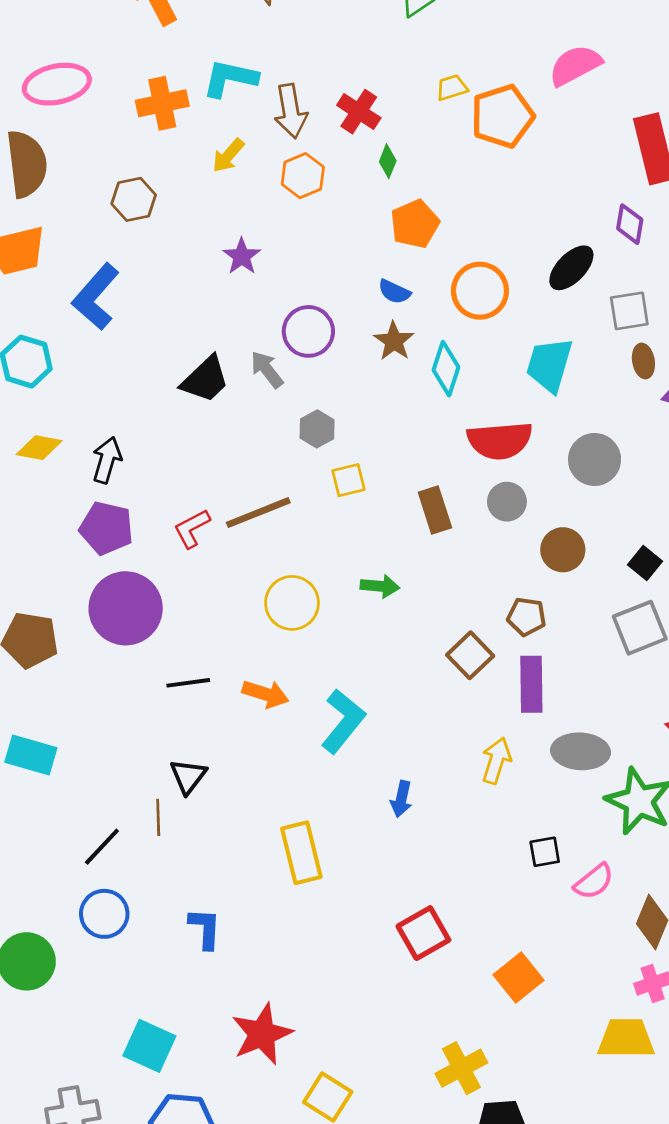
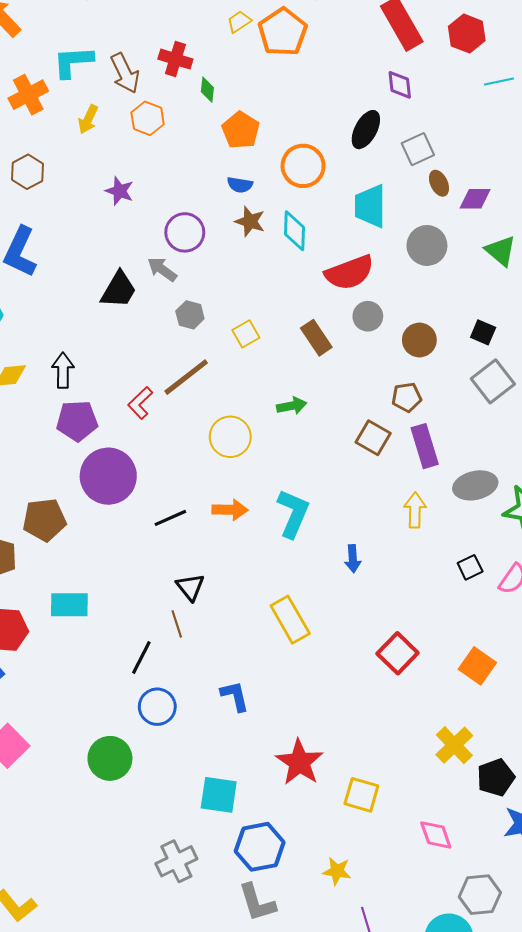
gray hexagon: (317, 429) -> (190, 315), moved
gray circle: (595, 459) -> (427, 245), moved

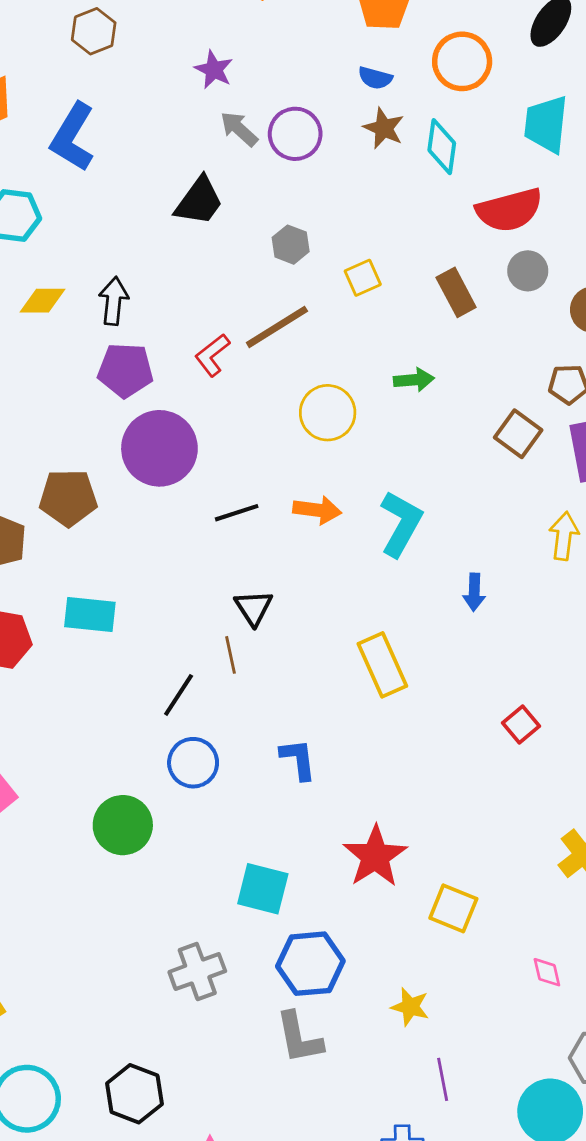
gray arrow: (162, 269) -> (239, 129), moved
red square: (398, 653) -> (521, 724), size x0.7
pink diamond: (436, 835) -> (547, 972), size x0.7

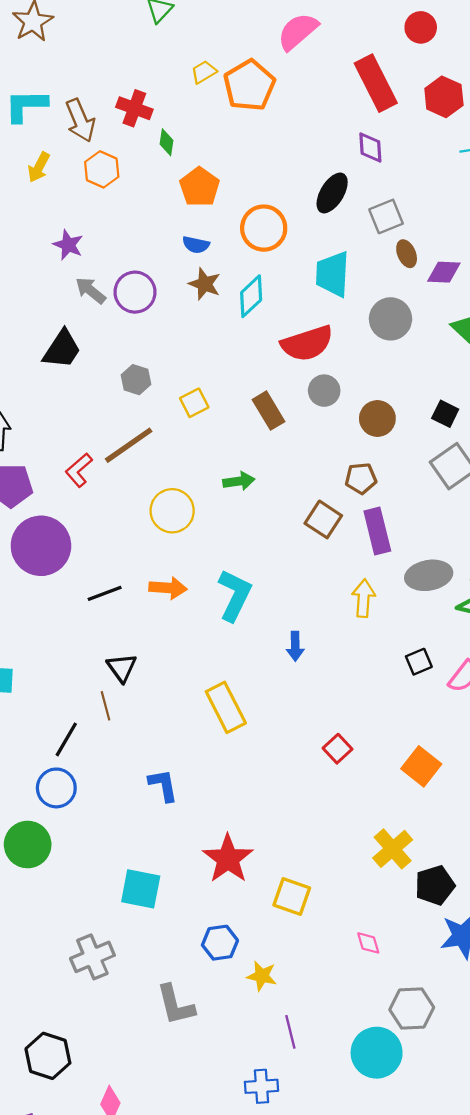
cyan diamond: (442, 147) -> (251, 296), turned 42
blue circle: (193, 763) -> (56, 788), moved
blue hexagon: (310, 964) -> (220, 943), moved, size x0.7

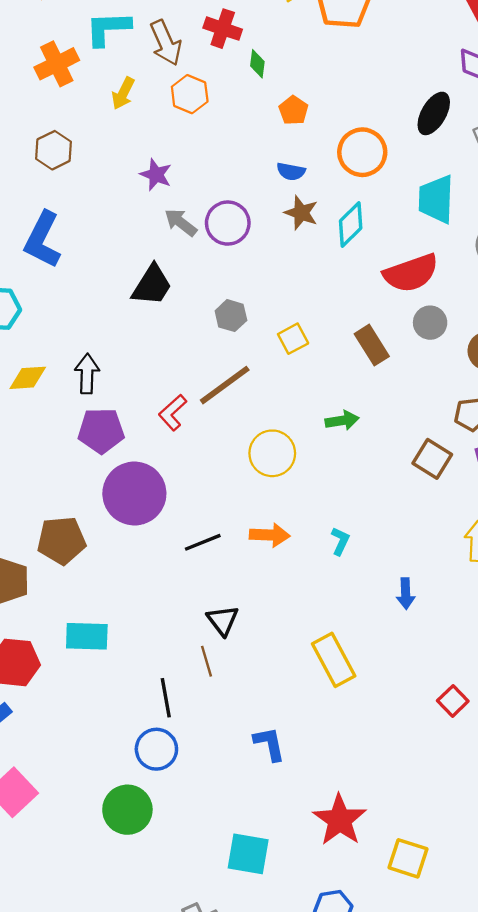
orange pentagon: (200, 187) -> (293, 110), size x0.7
cyan L-shape: (235, 595) -> (340, 541), size x0.5
black line: (66, 739) -> (166, 698), turned -39

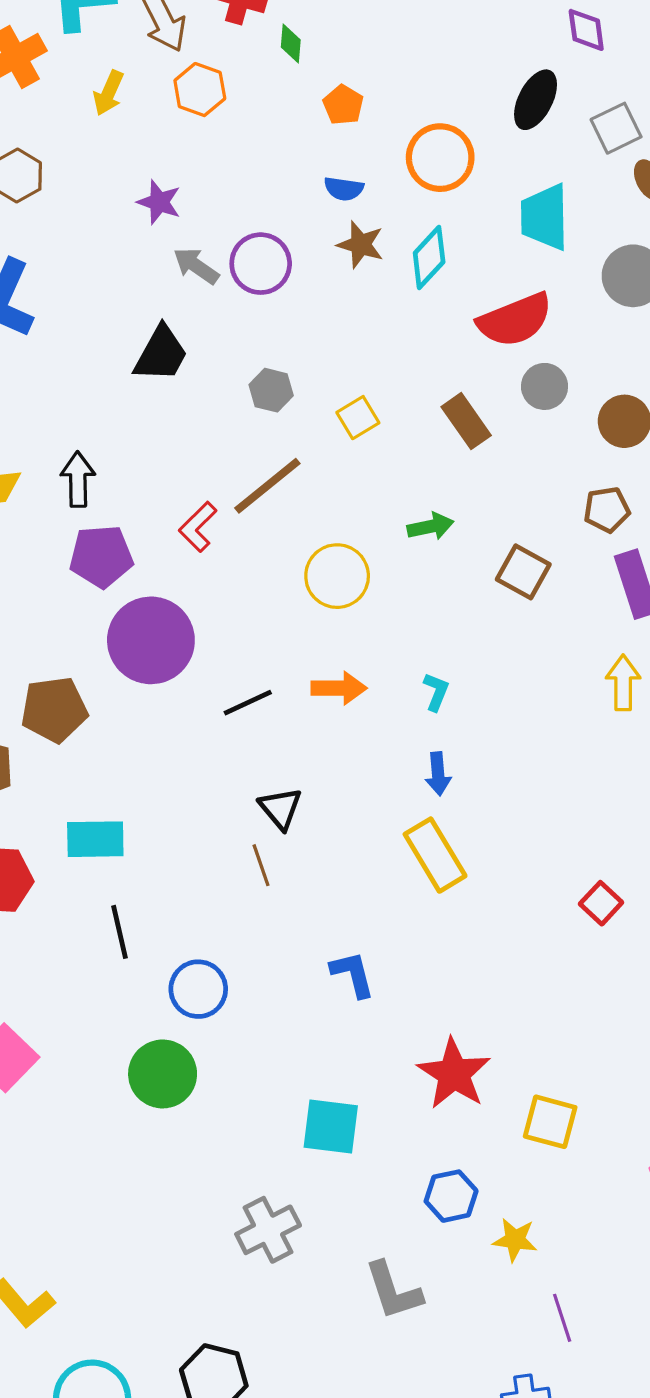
brown square: (432, 459) -> (523, 572), moved
blue arrow: (406, 594) -> (438, 774), moved
black line: (166, 698) -> (120, 932), moved

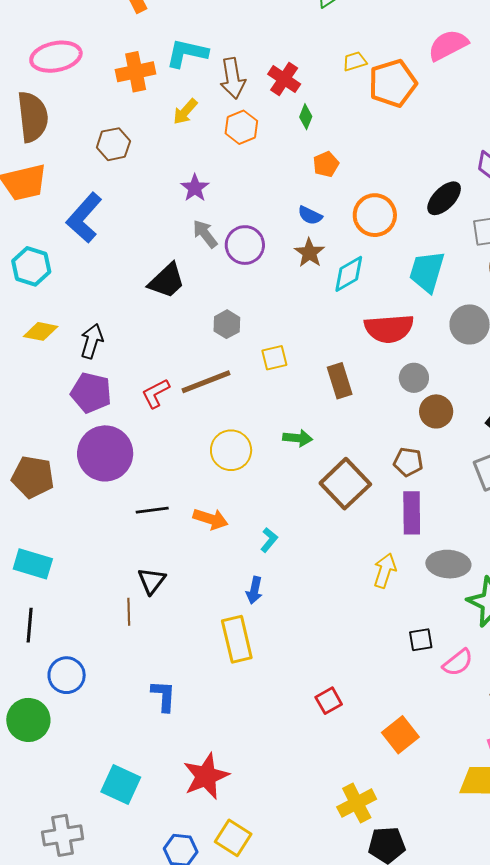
gray circle: (545, 386) -> (414, 378), moved
brown square: (523, 572) -> (345, 484), size x1.4
yellow square: (550, 1122) -> (233, 838), moved

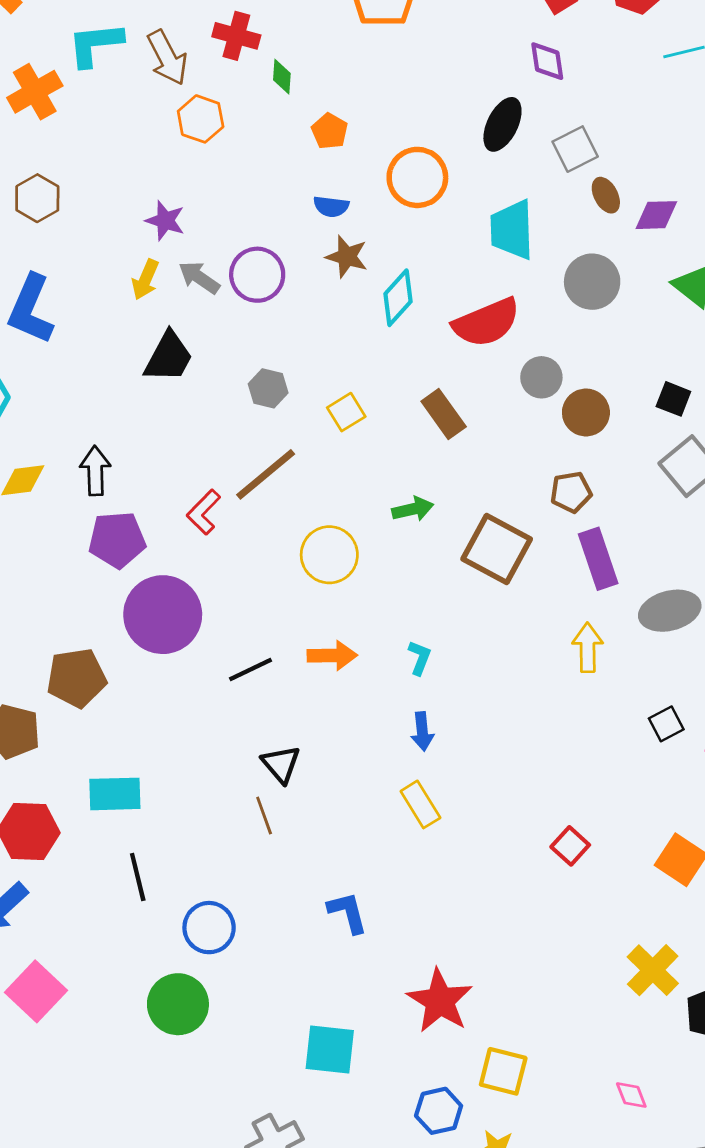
yellow arrow: (185, 112) -> (145, 280), moved
cyan diamond: (349, 274) -> (398, 298), moved
yellow rectangle: (237, 639) -> (420, 804), size x0.7

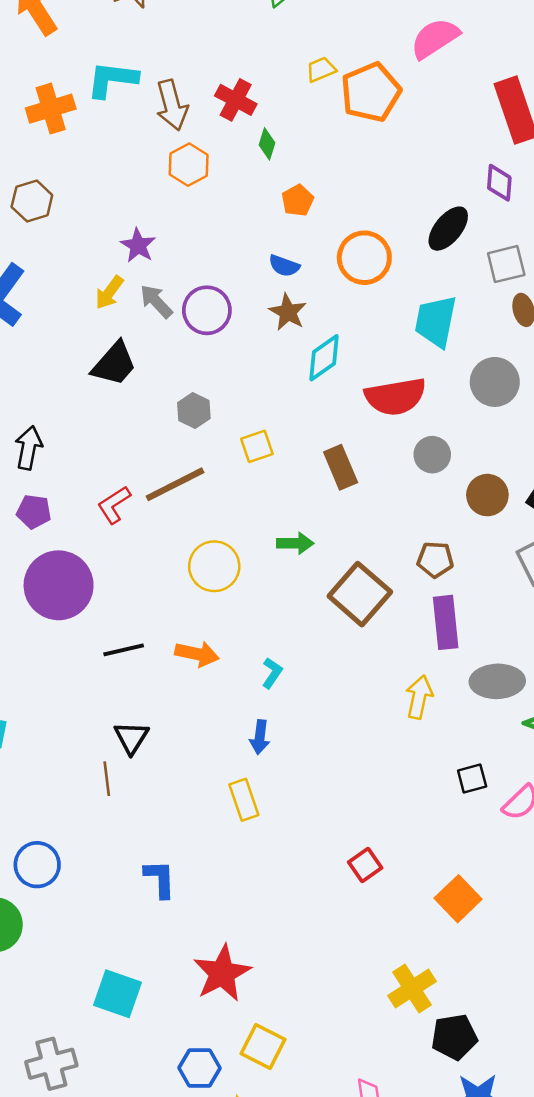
brown circle: (586, 412) -> (487, 495), moved
purple pentagon: (117, 540) -> (34, 512), size x0.7

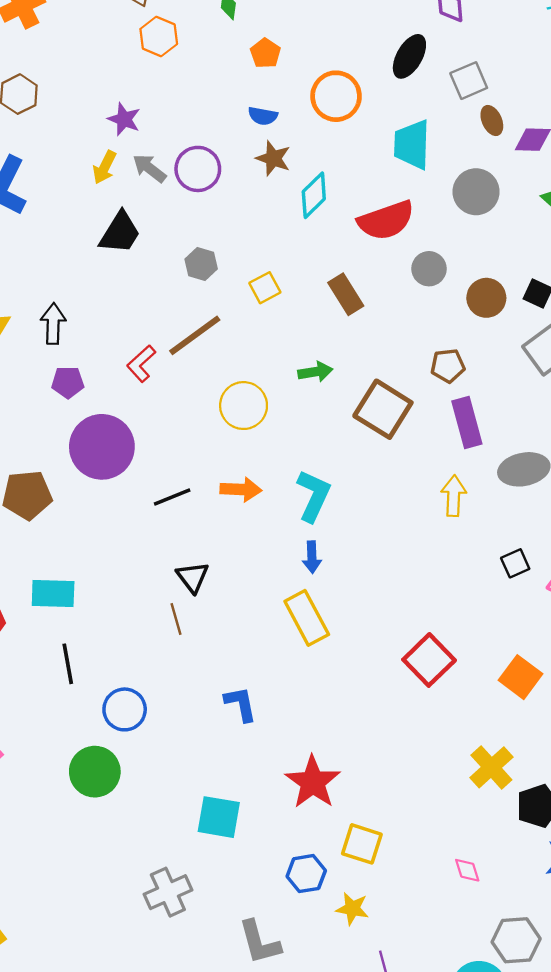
cyan L-shape: (272, 673) -> (313, 496), size x1.8
yellow rectangle: (244, 800) -> (307, 618), size x1.4
red square: (365, 865) -> (429, 660), size x1.6

